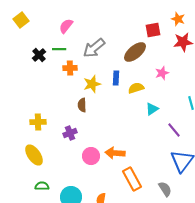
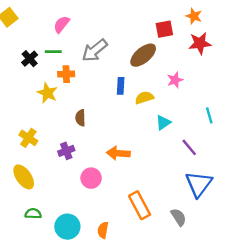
yellow star: (92, 84) -> (47, 93), moved, turned -30
yellow cross: (38, 122) -> (28, 138), turned 35
orange arrow: (115, 153) -> (118, 153), moved

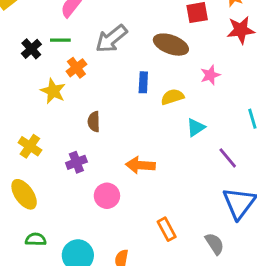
brown ellipse: (143, 55) -> (171, 45), turned 60
orange cross: (66, 74) -> (76, 68), turned -35
orange rectangle: (140, 205) -> (167, 229), size x0.7

